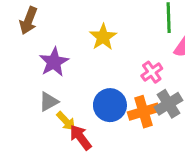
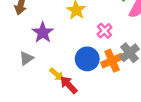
pink cross: (152, 72) -> (104, 31), moved
gray triangle: (49, 102) -> (26, 58), moved

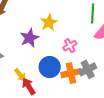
purple star: (43, 33) -> (30, 38), moved

